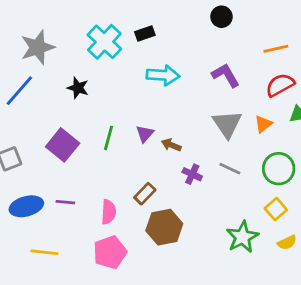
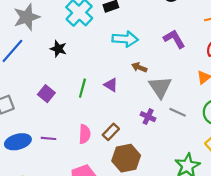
gray triangle: (227, 124) -> (160, 87), moved
purple triangle: (145, 134) -> (111, 85), turned -40
purple square: (63, 145) -> (46, 94), size x0.7
brown arrow: (171, 145) -> (139, 67), moved
pink semicircle: (109, 212) -> (85, 134), moved

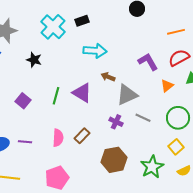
purple L-shape: (174, 39) -> (148, 62), moved
purple triangle: (111, 85) -> (82, 93), size x1.5
gray triangle: (160, 87) -> (127, 95), turned 40
brown hexagon: (126, 158) -> (114, 160), moved

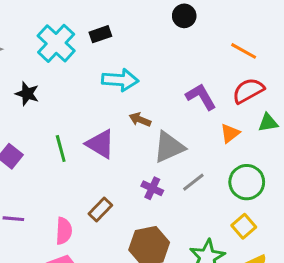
orange line: (176, 32) -> (244, 51), turned 42
green line: (56, 96) -> (61, 149), turned -30
gray line: (143, 118) -> (193, 182), turned -63
pink semicircle: (58, 138) -> (64, 231), moved

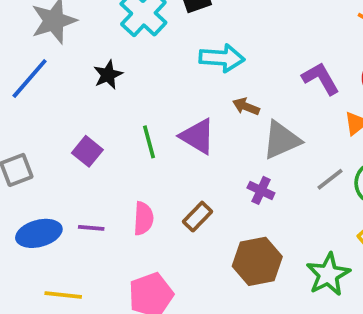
black star: (27, 94) -> (108, 75), turned 30
gray line: (193, 182) -> (330, 179), moved
pink semicircle: (64, 231) -> (143, 218), moved

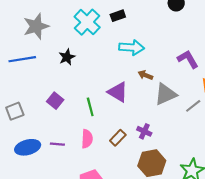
blue line: (30, 78) -> (22, 59), turned 40
green line: (149, 142) -> (90, 107), moved
gray line: (330, 179) -> (193, 106), moved
purple cross: (261, 190) -> (144, 131), moved

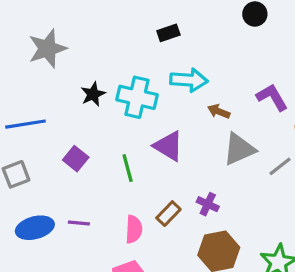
cyan cross: (87, 22) -> (137, 97), moved, turned -30
blue line: (22, 59) -> (25, 124), moved
brown arrow: (145, 75) -> (219, 111), moved
pink semicircle: (87, 139) -> (134, 229), moved

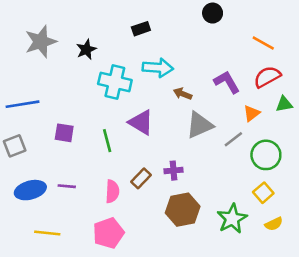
black star: (93, 94) -> (86, 49), moved
purple square: (76, 159) -> (64, 133), turned -30
purple cross: (208, 204) -> (174, 171), turned -30

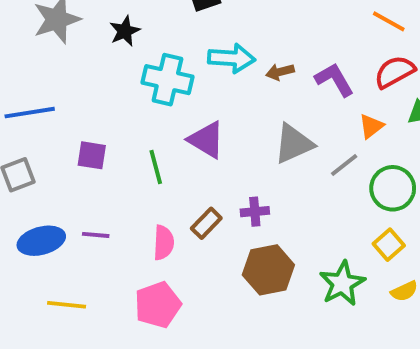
brown arrow: (183, 94) -> (280, 72), moved, turned -36

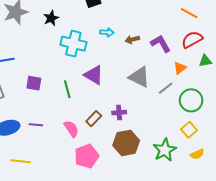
cyan arrow: (232, 58) -> (107, 32), size x0.6
gray triangle: (294, 144) -> (139, 77), turned 50
pink semicircle: (164, 243) -> (71, 129), turned -36
pink pentagon: (158, 305) -> (87, 156), moved

